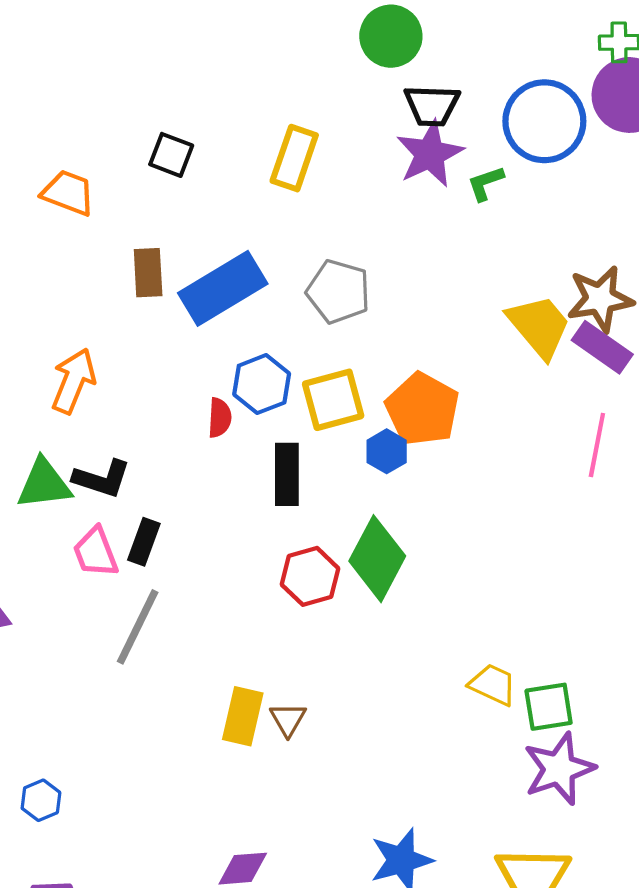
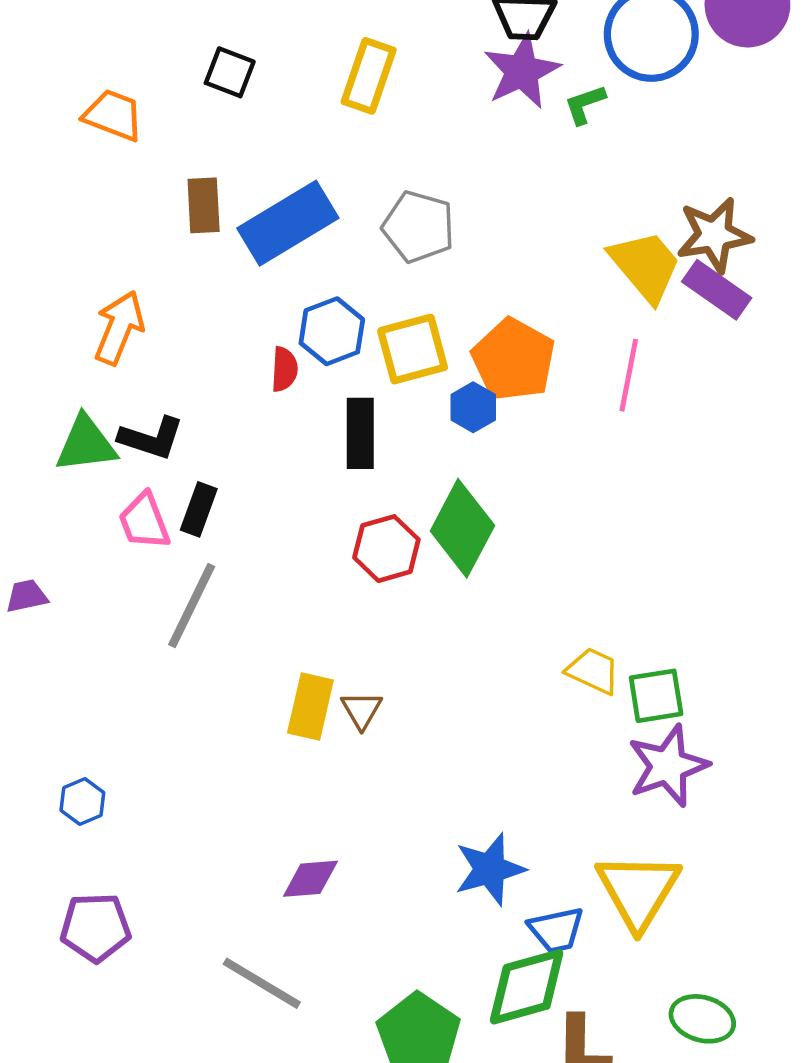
pink line: (597, 445) -> (629, 375), moved

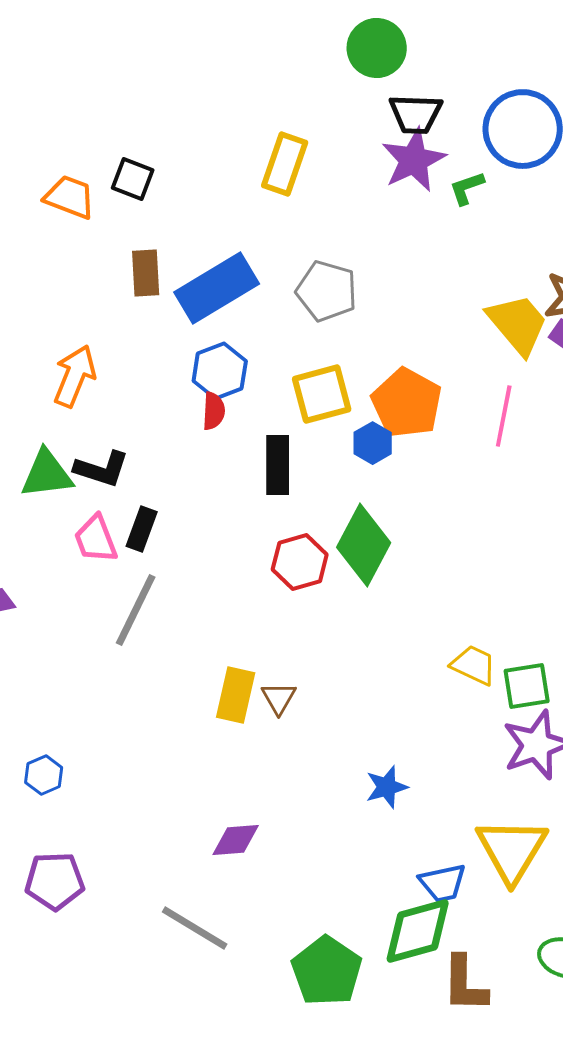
black square: (230, 72) -> (133, 179), moved
blue hexagon: (332, 331) -> (220, 371), moved
blue star: (490, 869) -> (387, 787), moved, size x0.7

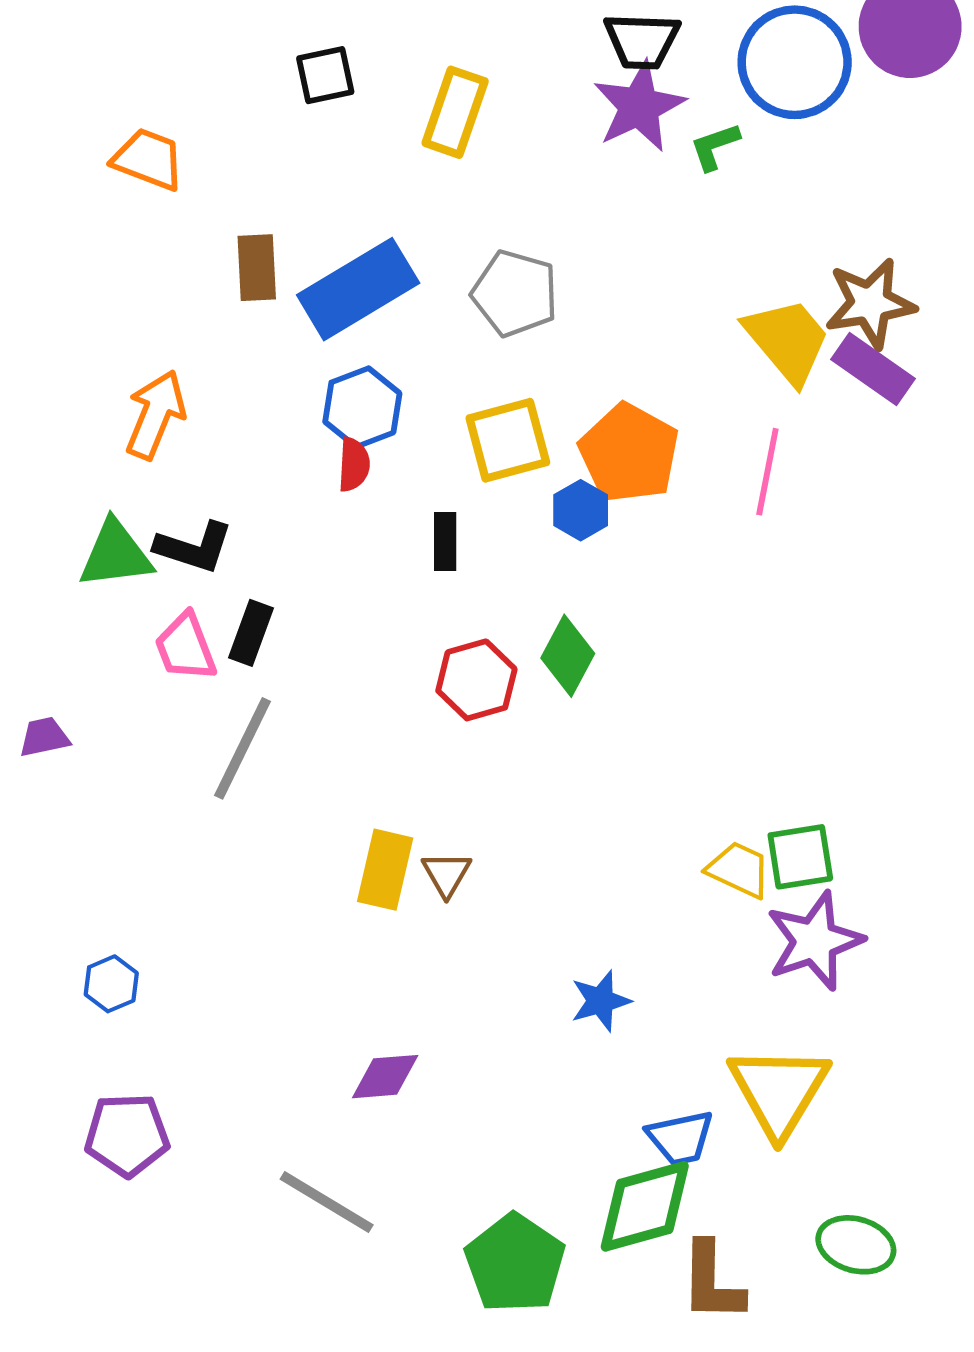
black square: (133, 179) -> (325, 75), moved, turned -33
black rectangle: (278, 465) -> (445, 542), size x0.7
green diamond: (364, 545) -> (568, 656), size x0.7
yellow trapezoid: (474, 665) -> (739, 870), moved

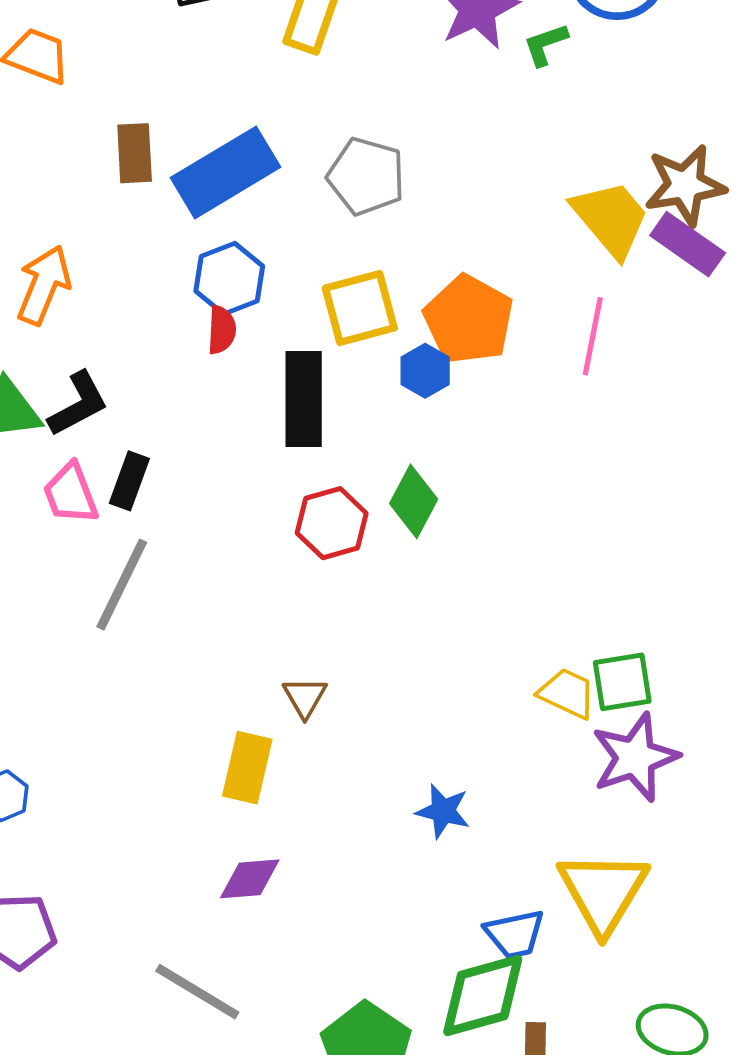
black rectangle: (445, 542) -> (304, 399), size x1.8
black L-shape: (194, 547) -> (78, 404), turned -46
yellow rectangle: (385, 870) -> (247, 768), moved
blue star: (601, 1001) -> (443, 811), turned 30

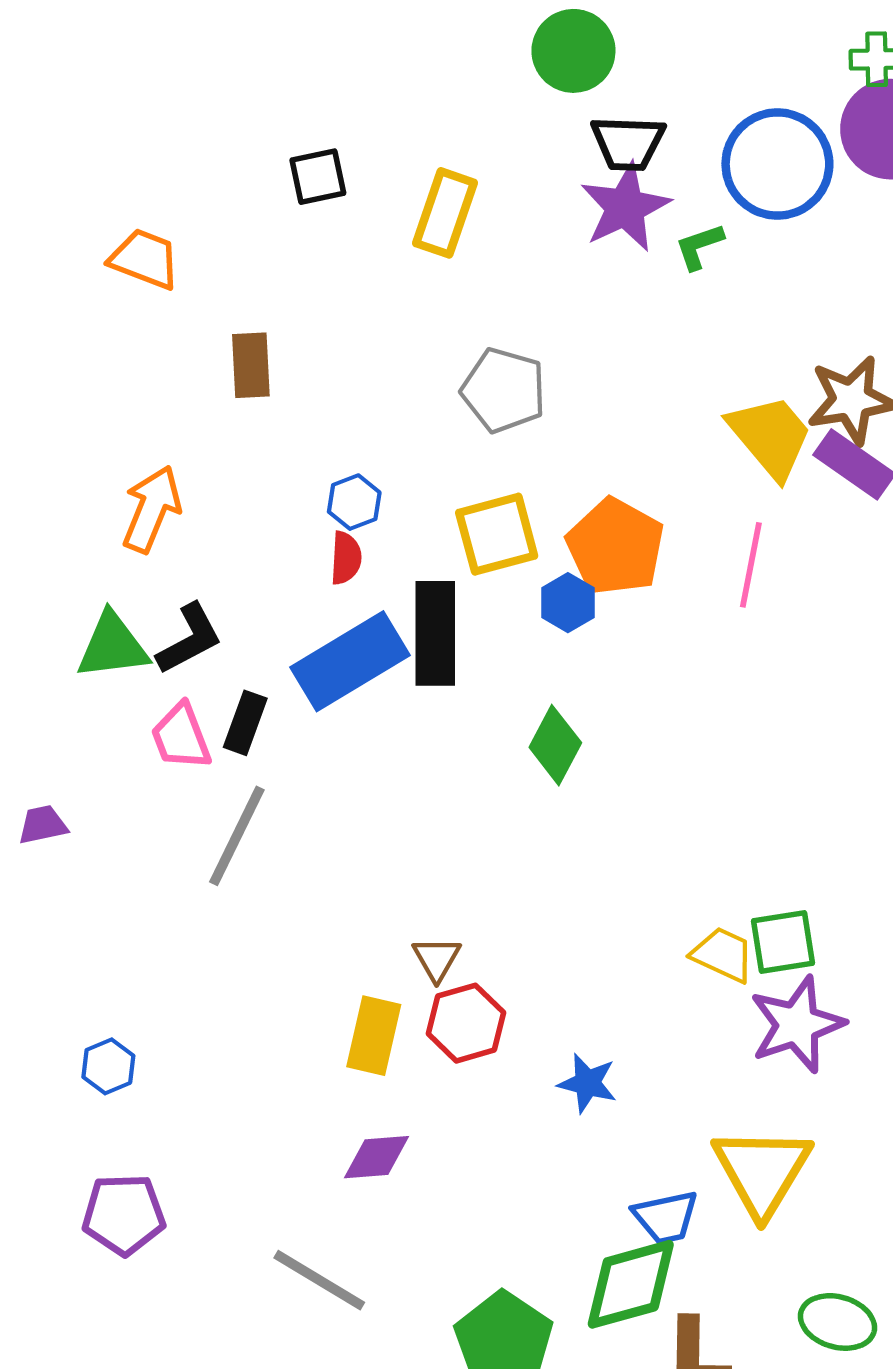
blue rectangle: (225, 172) -> (350, 661), moved
blue hexagon: (229, 279) -> (354, 502), size x0.7
red hexagon: (332, 523) -> (466, 1023), moved

